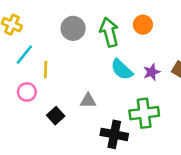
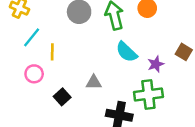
purple star: (152, 72) -> (156, 64), moved

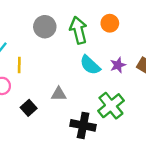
purple star: (156, 64) -> (118, 65), moved
green cross: (148, 95) -> (111, 106), turned -32

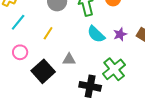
yellow line: (19, 65) -> (48, 33), moved, turned 32
black square: (29, 108) -> (43, 71), size x1.6

